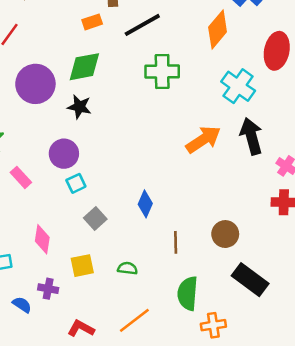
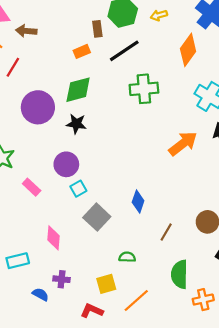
gray square: (95, 219) -> (97, 217), size x1.4
brown line: (176, 242) -> (166, 232), turned 36
yellow square: (82, 266) -> (106, 284), moved

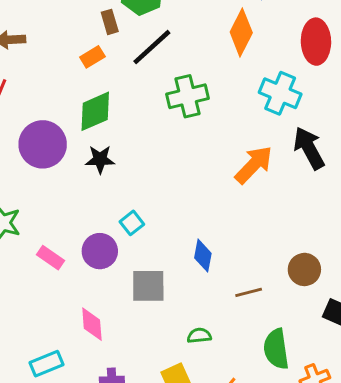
purple circle: (66, 164) -> (100, 251), moved
cyan square: (78, 189) -> (132, 223), moved
gray square: (97, 217) -> (148, 286), turned -35
brown line: (166, 232) -> (249, 292), turned 54

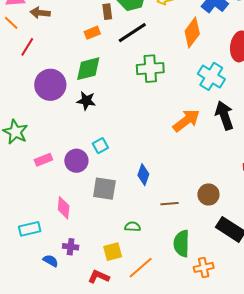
pink rectangle: (50, 258) -> (43, 160), turned -66

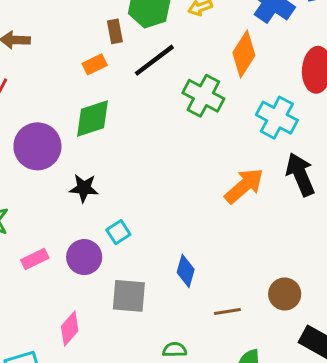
green cross: (150, 69) -> (203, 96), moved, turned 36
black star: (86, 101) -> (84, 188), moved
pink diamond: (64, 208) -> (70, 329), turned 40

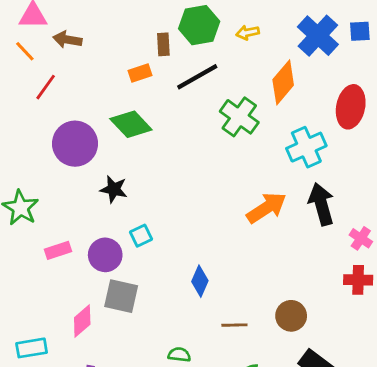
cyan cross: (277, 118) -> (306, 147), turned 30
green diamond: (92, 119) -> (131, 124), turned 57
gray square: (129, 296) -> (121, 296), moved

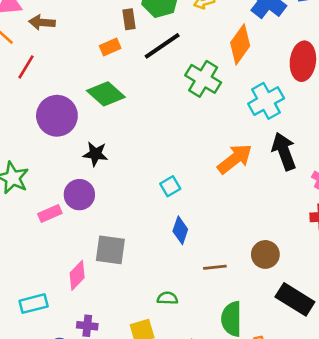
cyan square: (141, 236) -> (170, 186), moved
purple circle: (105, 255) -> (79, 195), moved

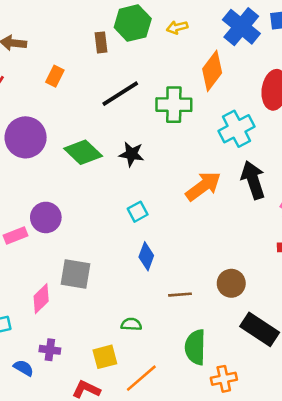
black line: (162, 46) -> (120, 94), moved
orange rectangle: (110, 47) -> (55, 76), moved, turned -42
green cross: (203, 79) -> (174, 105), turned -32
green diamond: (106, 94) -> (83, 152), moved
black star: (95, 154) -> (132, 154), moved

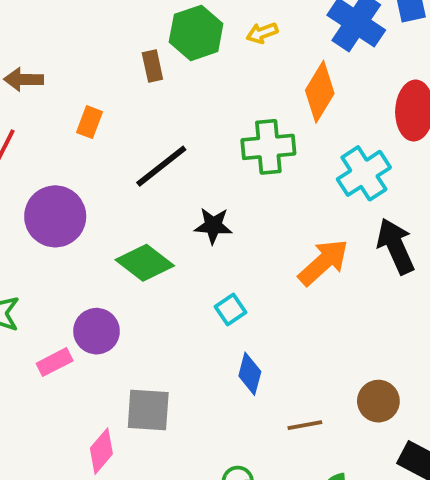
black line: (120, 94) -> (161, 166), moved
green diamond: (83, 152) -> (145, 263), moved

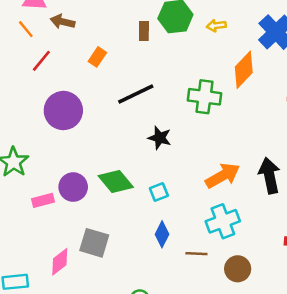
cyan cross: (364, 173) -> (223, 221), moved
green diamond: (145, 263) -> (116, 181), moved
brown line: (305, 425) -> (196, 254), moved

